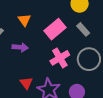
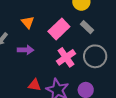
red triangle: (26, 83) -> (35, 85), turned -40

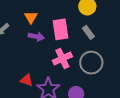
pink rectangle: (59, 29) -> (60, 29), turned -65
purple arrow: (26, 50) -> (36, 37), moved

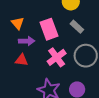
red triangle: (27, 80) -> (22, 60), moved

